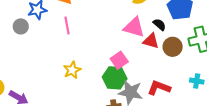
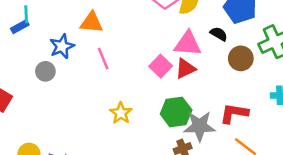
red triangle: (151, 41) -> (185, 69), moved, turned -30
pink square: (119, 60) -> (161, 66), moved

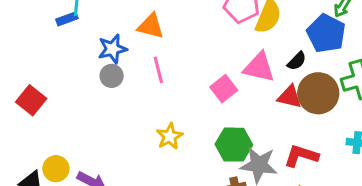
black semicircle: (219, 34) -> (297, 61), turned 96
brown circle: (241, 58) -> (318, 93), size x1.4
red triangle: (185, 69) -> (290, 97), moved, turned 30
gray circle: (45, 71) -> (112, 76), moved

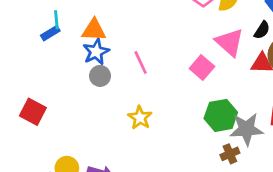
orange triangle: (151, 26) -> (94, 30), moved
pink triangle: (259, 67) -> (230, 42), turned 40
yellow star: (170, 136) -> (140, 118), moved

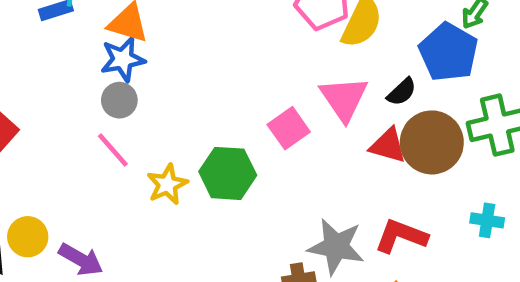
pink line: (141, 62) -> (113, 150), moved, turned -30
green hexagon: (221, 115) -> (228, 173), moved

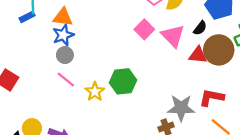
pink square: (289, 128) -> (144, 29), moved

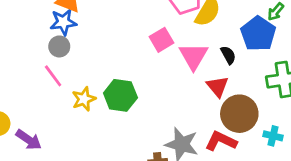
black semicircle: (200, 28) -> (228, 55), turned -80
brown circle: (219, 50) -> (239, 114), moved
red triangle: (198, 55) -> (217, 87), turned 30

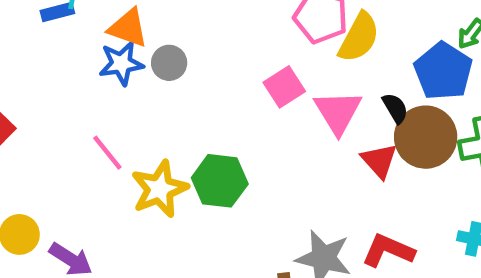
gray circle: (59, 46) -> (169, 63), moved
yellow star: (84, 99) -> (160, 189), size x1.4
brown circle: (239, 114) -> (426, 137), moved

